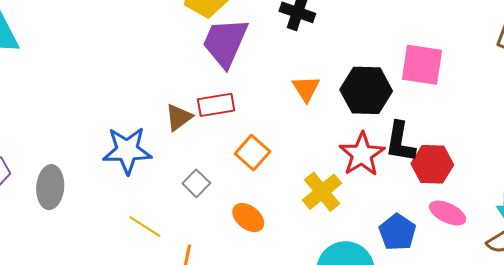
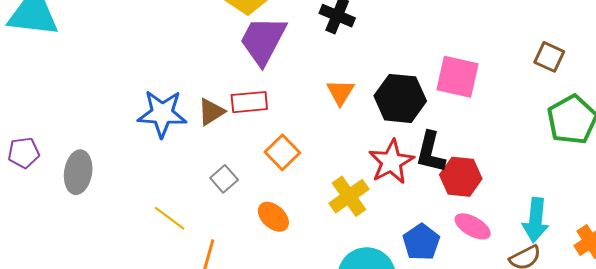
blue star: (127, 150) -> (162, 114), moved

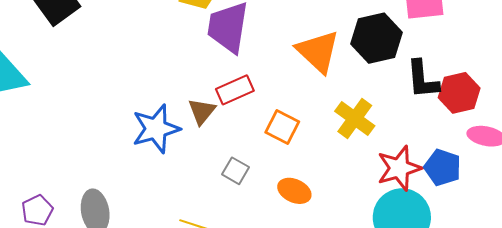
orange triangle: (340, 92) -> (318, 51), size x1.6
red star: (391, 162) -> (399, 168), moved, turned 30
yellow cross: (349, 196) -> (355, 119), moved

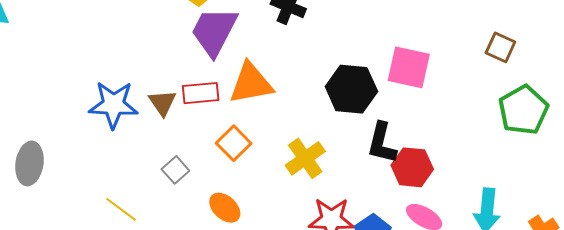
orange triangle: (318, 51) -> (251, 83), moved, turned 48
brown triangle: (202, 111) -> (162, 103), turned -32

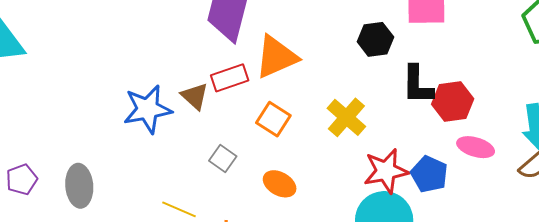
black hexagon: (351, 89) -> (375, 39), size x0.7

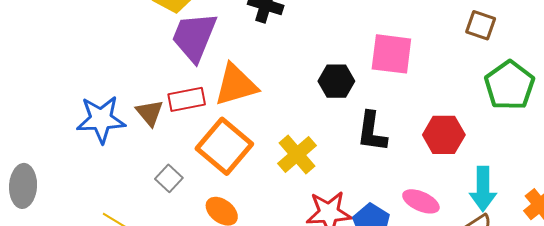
red hexagon: (453, 102) -> (444, 135), moved
orange square: (273, 119) -> (224, 146), size x1.6

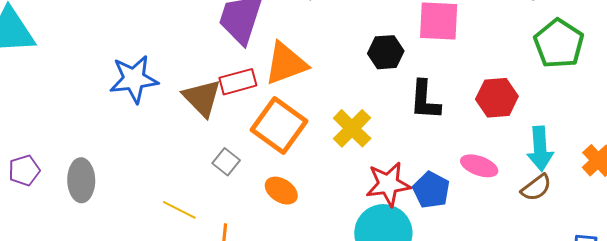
brown triangle: (150, 113) -> (202, 98), size x1.4
blue star: (101, 119) -> (134, 79), moved

